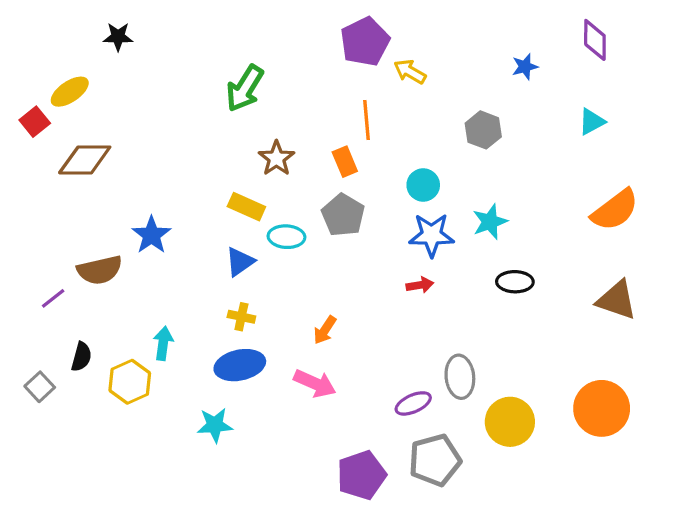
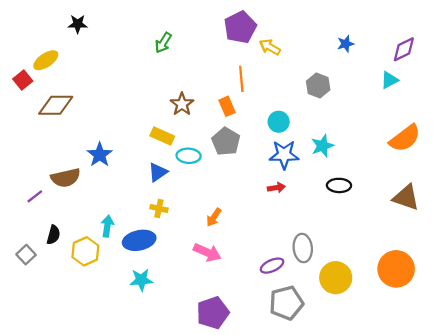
purple diamond: (595, 40) -> (404, 49), moved, turned 64
green arrow: (245, 88) -> (163, 43), moved, size x0.7
blue ellipse: (240, 365) -> (139, 240), moved
purple pentagon: (362, 475) -> (213, 313), moved

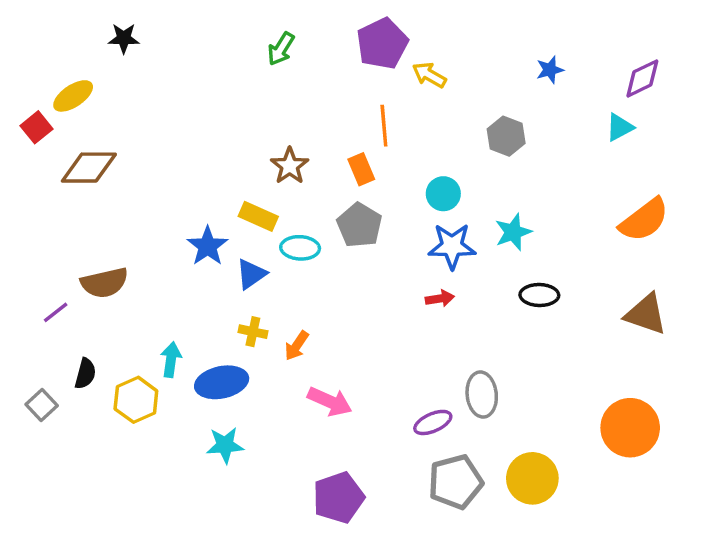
green arrow: (163, 43) -> (281, 49), moved
blue star: (100, 155) -> (208, 246), moved
orange arrow: (214, 217) -> (297, 346), moved
yellow circle: (336, 278) -> (532, 478), moved

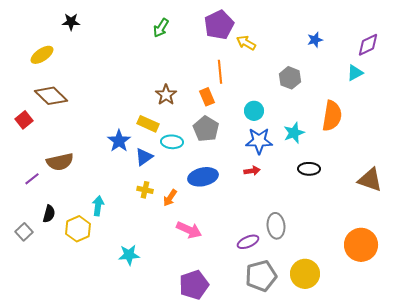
red square: (36, 127) -> (24, 120), moved
brown diamond: (89, 168) -> (51, 96), turned 44
orange semicircle: (644, 220) -> (332, 116), moved, turned -44
blue ellipse: (222, 382) -> (203, 177), moved

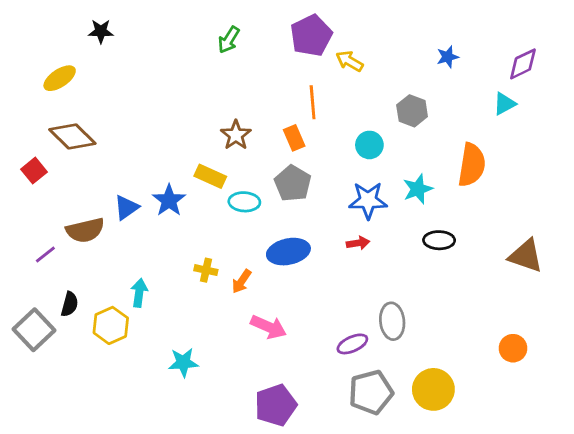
cyan circle: (254, 111) -> (369, 145), moved
blue triangle: (144, 157) -> (126, 208), moved
gray square: (24, 232) -> (34, 330), size x1.6
orange circle: (361, 245) -> (513, 348), size x0.6

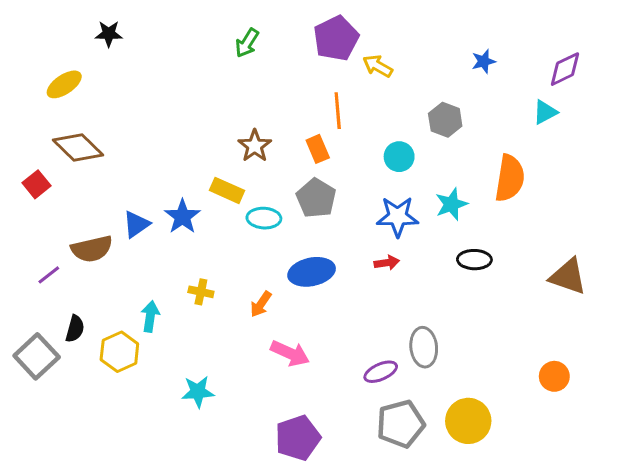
yellow cross: (206, 270) -> (201, 292), moved

